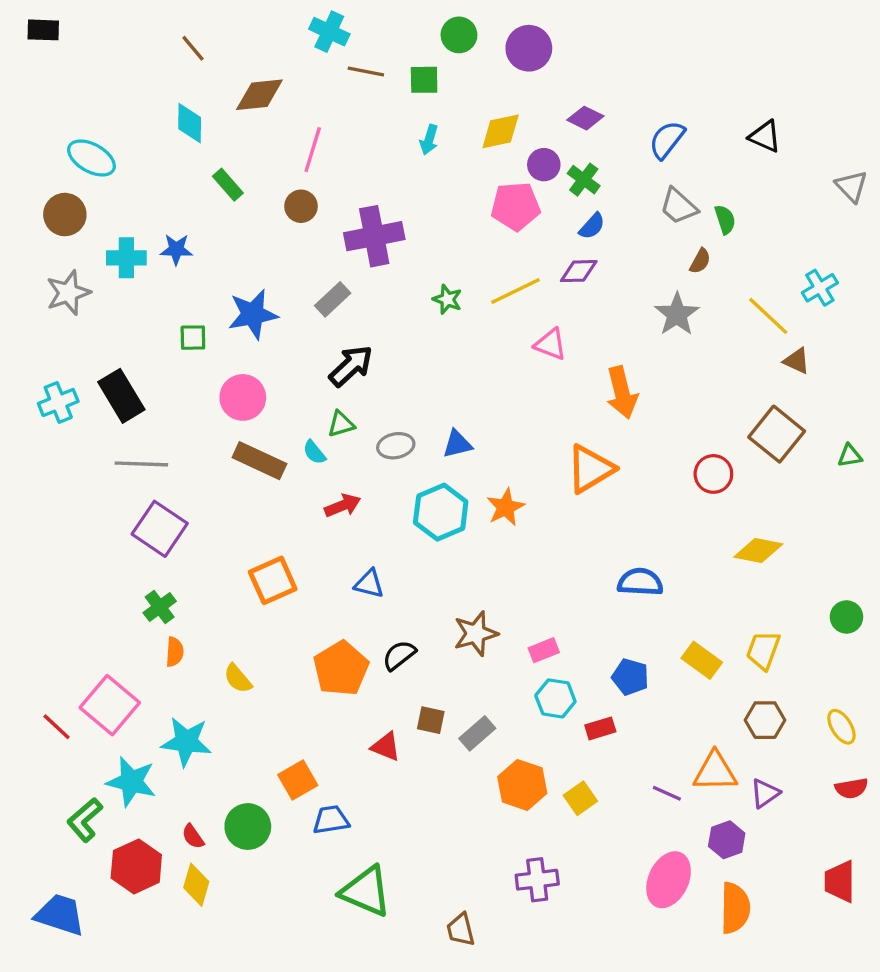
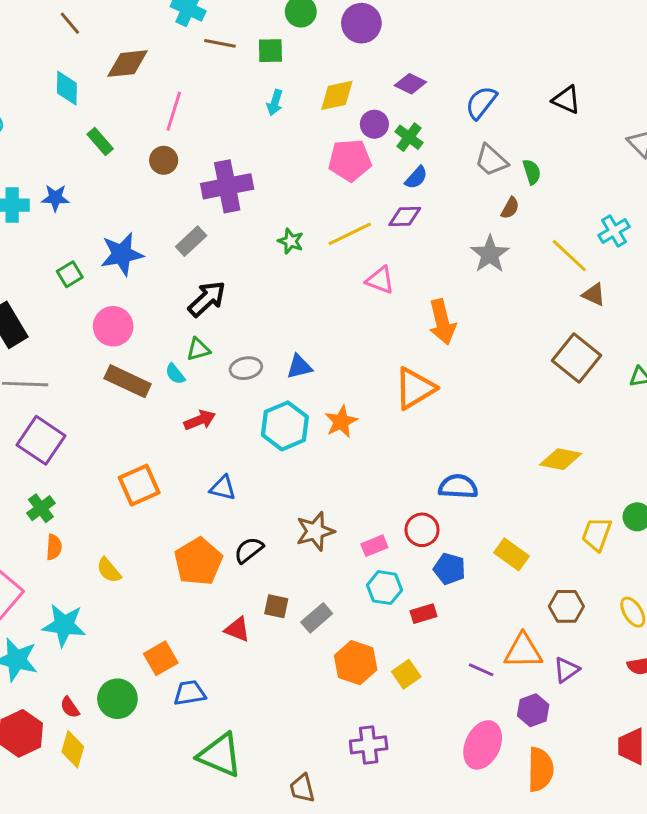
green square: (193, 338) -> (70, 274), turned -30
red circle: (713, 474) -> (422, 530), moved
yellow trapezoid: (763, 650) -> (597, 534), moved

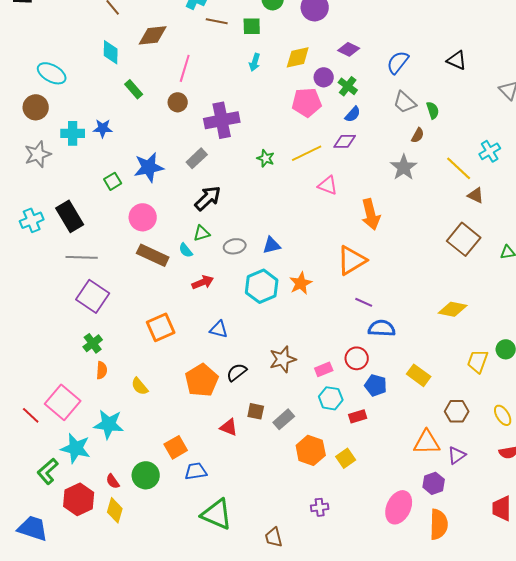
purple line: (481, 670) -> (364, 302), moved
purple cross: (369, 745) -> (320, 507), size x0.7

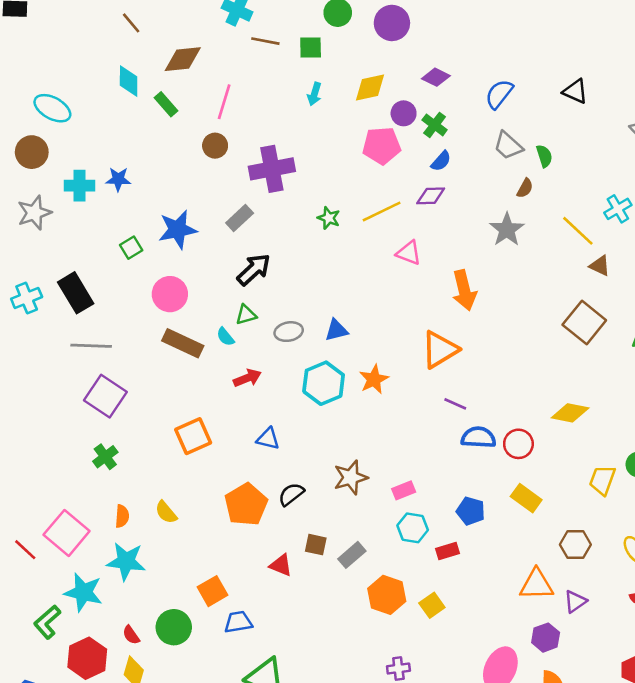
green rectangle: (134, 89) -> (166, 104), moved
red circle: (357, 358) -> (518, 444), moved
orange semicircle: (102, 370) -> (122, 516), moved

